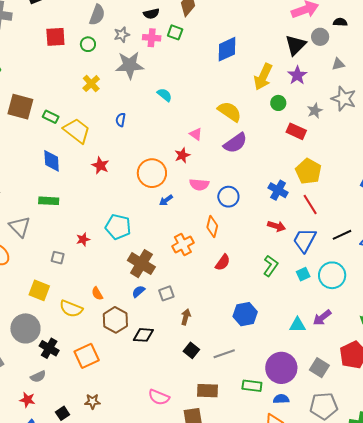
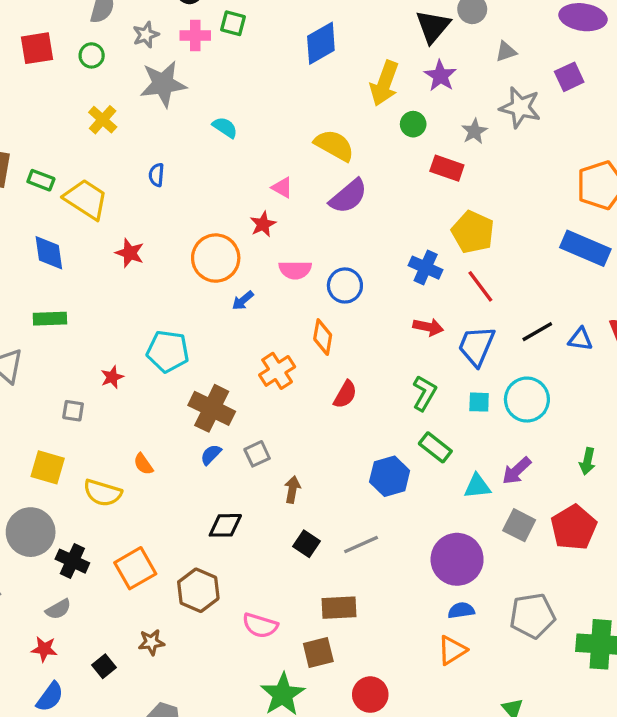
cyan square: (303, 274) -> (479, 402), turned 32
brown hexagon: (115, 320) -> (198, 590), moved
gray square: (319, 368) -> (519, 525), moved
green rectangle: (252, 386) -> (435, 447), moved, turned 36

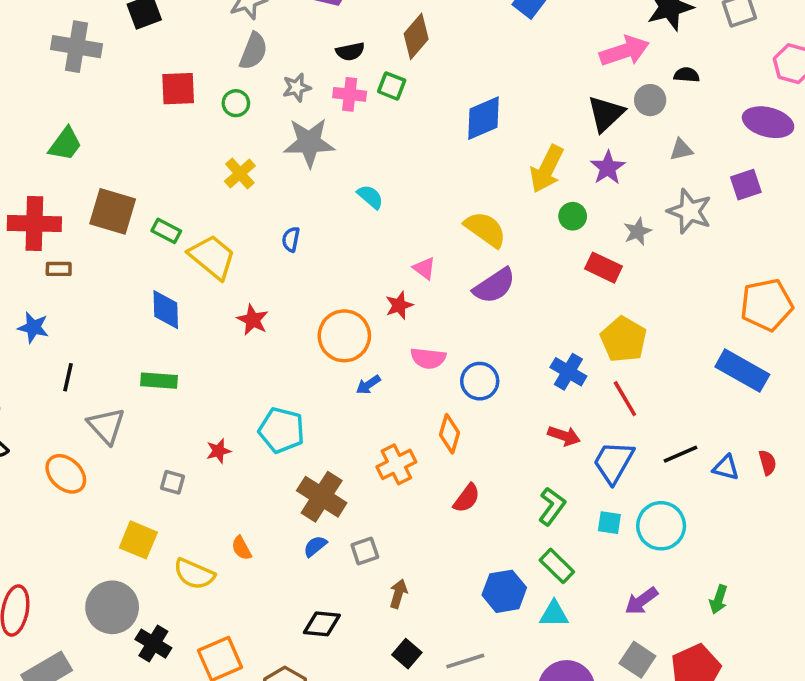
cyan triangle: (477, 486) -> (554, 614), moved

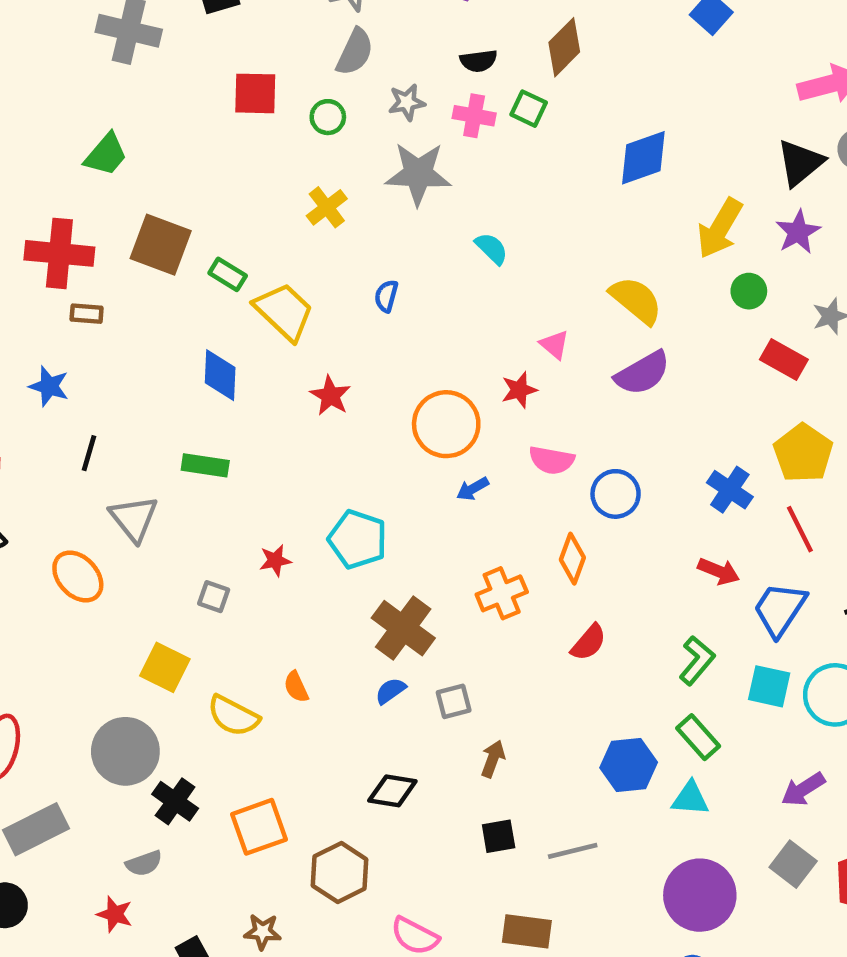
cyan square: (609, 523) -> (769, 686), size x1.4
black square: (407, 654) -> (499, 836), turned 36

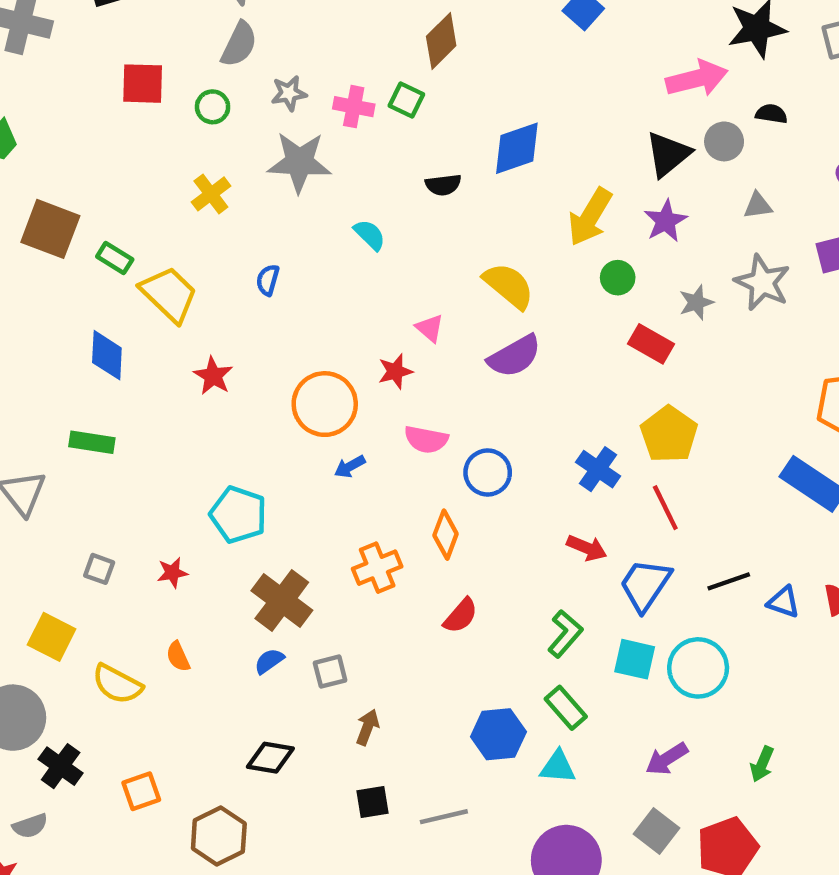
black semicircle: (479, 61) -> (443, 185), moved
red star: (275, 560) -> (172, 573), moved
orange square: (259, 827) -> (141, 791), size x0.7

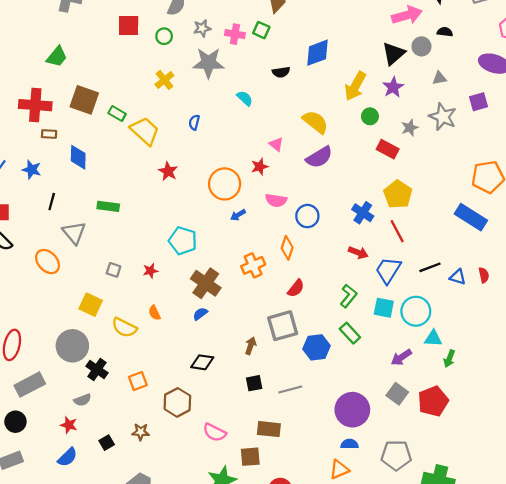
blue diamond: (107, 355) -> (78, 157), moved
gray square: (330, 672) -> (283, 326), moved, size x1.8
cyan triangle: (558, 767) -> (433, 338), moved

